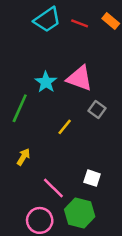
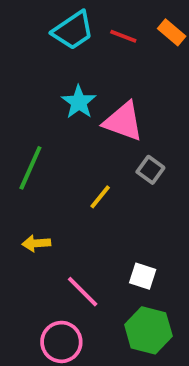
cyan star: (46, 82) -> (79, 102), moved
yellow arrow: (23, 157) -> (36, 243), turned -126
green hexagon: (80, 213) -> (148, 330), moved

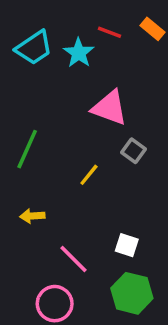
cyan trapezoid: (73, 30) -> (34, 48), moved
cyan star: (79, 102) -> (79, 53), moved

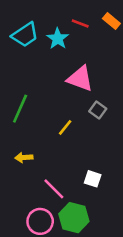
green hexagon: (132, 293) -> (74, 218), moved

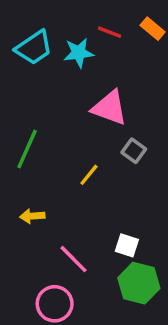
cyan star: (58, 39) -> (79, 53), turned 30
green hexagon: (74, 218) -> (139, 283), moved

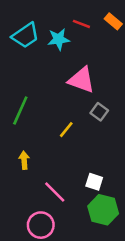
yellow arrow: (32, 216) -> (24, 160), turned 90

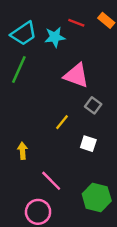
green line: (20, 111) -> (19, 69), moved
white square: (94, 182) -> (88, 144), moved

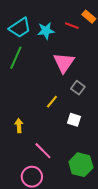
red line: (76, 23) -> (72, 26), moved
pink triangle: (76, 75) -> (64, 63), turned 45

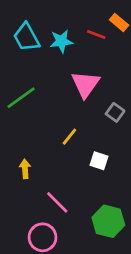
cyan trapezoid: (20, 28) -> (26, 37), turned 95
green line: (16, 58) -> (21, 98), moved, turned 30
gray square: (78, 88) -> (115, 112), moved

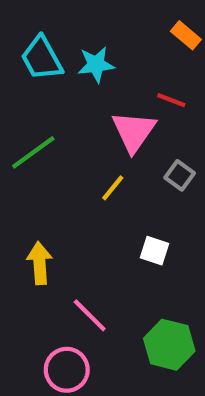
red line: (96, 35) -> (171, 100), moved
yellow line: (69, 137) -> (113, 188), moved
yellow arrow: (25, 169) -> (40, 263), size x1.4

